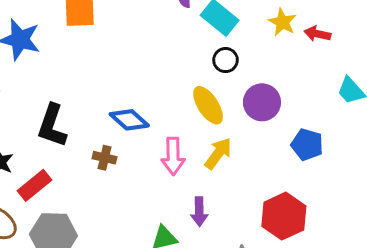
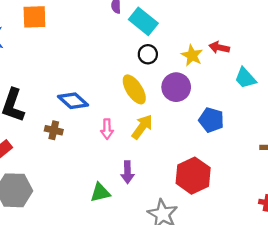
yellow star: (282, 22) -> (192, 55), moved
red arrow: (317, 34) -> (219, 47), moved
pink arrow: (173, 156) -> (107, 129), size x0.7

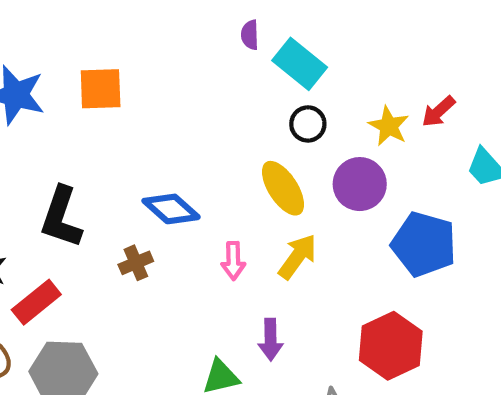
orange square: (34, 17) -> (101, 89), moved
red arrow: (219, 47) -> (438, 112), turned -54
blue pentagon: (211, 120) -> (424, 244), size x1.4
brown cross: (54, 130) -> (136, 263), turned -36

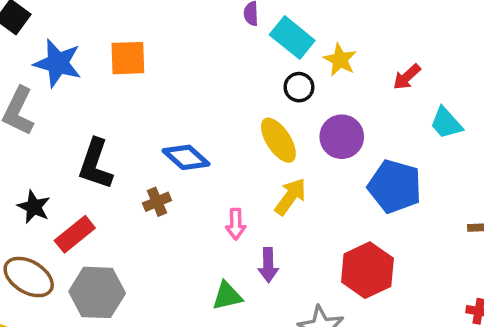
yellow star: (389, 126) -> (340, 60), moved
pink arrow: (233, 261) -> (236, 224), moved

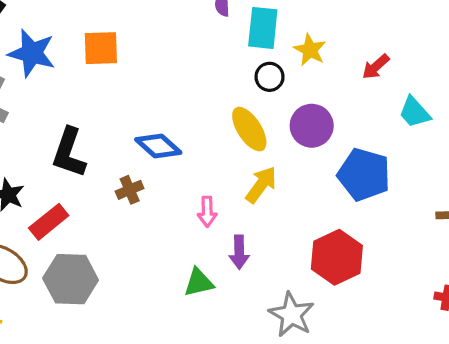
cyan rectangle: (292, 38) -> (263, 28), turned 57

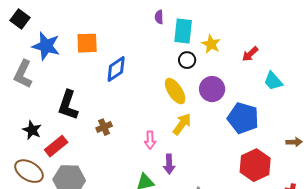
blue diamond: (158, 146) -> (116, 69), moved, turned -76
red hexagon: (337, 257) -> (255, 165), moved

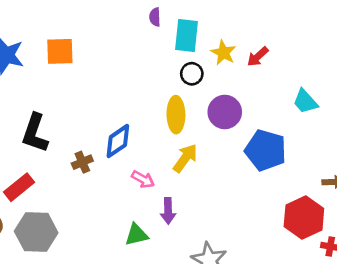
red arrow: (250, 54) -> (258, 57), moved
blue diamond: (116, 69) -> (118, 141), moved
yellow ellipse: (175, 91) -> (176, 115), turned 32
pink arrow: (150, 140) -> (143, 179), turned -60
red hexagon: (255, 165) -> (304, 218), moved

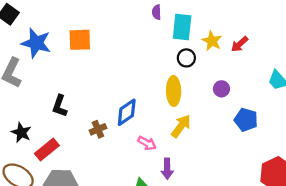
purple circle: (225, 112) -> (221, 89), moved, size x0.6
black L-shape: (35, 133) -> (60, 106), size x0.7
blue pentagon: (266, 150) -> (246, 120), size x0.7

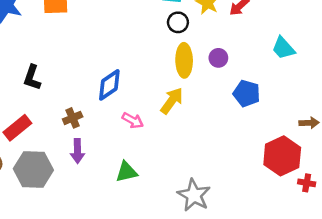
yellow ellipse: (174, 91) -> (184, 60), moved
brown cross: (98, 129) -> (73, 118), moved
purple arrow: (167, 169) -> (77, 151), moved

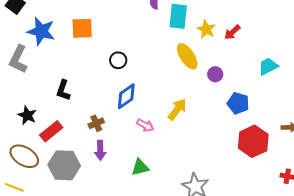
black circle: (178, 22) -> (118, 60), moved
cyan trapezoid: (283, 48) -> (268, 66), turned 105
yellow ellipse: (184, 60) -> (187, 56), moved, turned -32
red hexagon: (282, 156) -> (253, 141), moved

